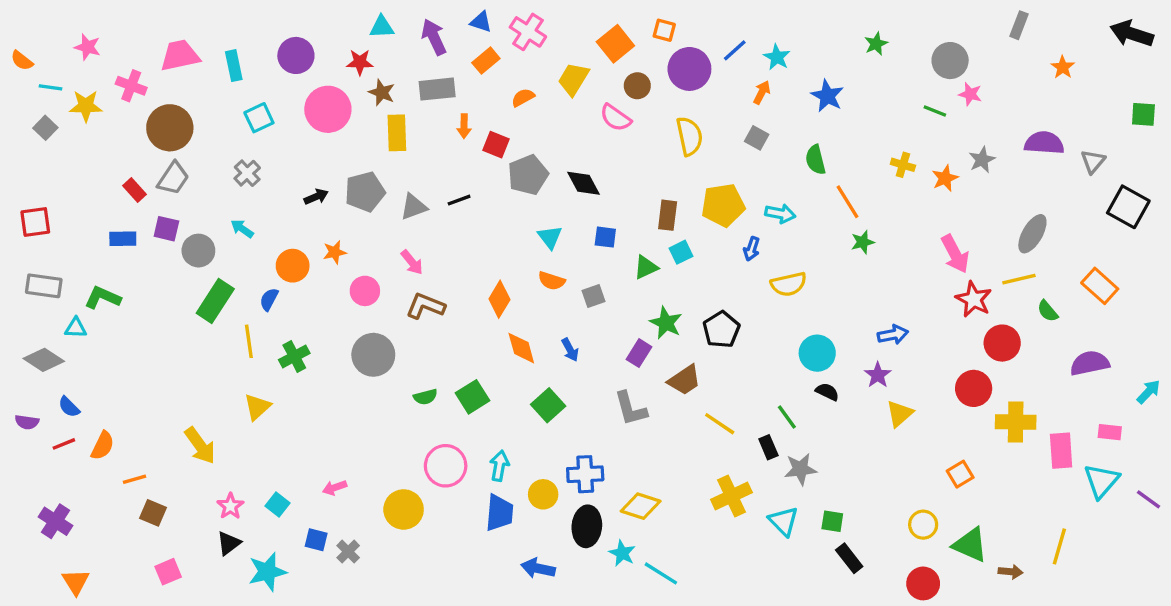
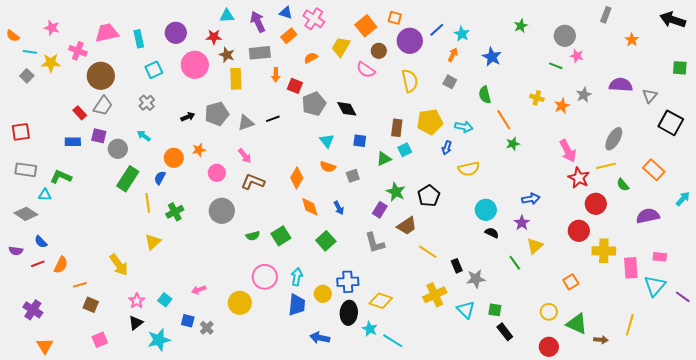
cyan arrow: (1148, 392) -> (683, 199), moved
green line: (787, 417) -> (515, 263), moved

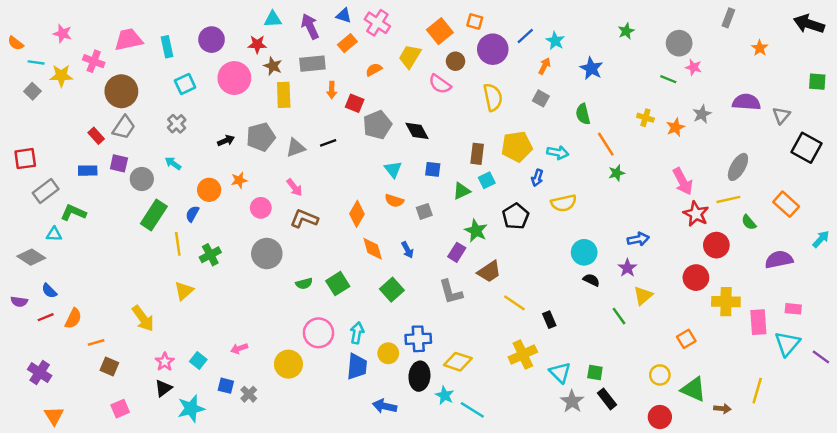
gray rectangle: (26, 170) -> (46, 191), moved, turned -45
black pentagon: (429, 196) -> (516, 216), moved
gray star: (476, 279) -> (572, 401), moved, turned -30

